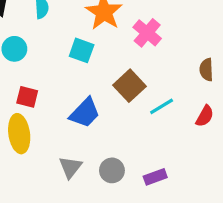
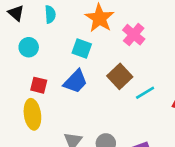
blue trapezoid: (85, 113) -> (75, 81), moved

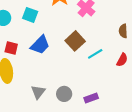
cyan square: (82, 49) -> (30, 15), moved

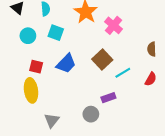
gray triangle: (38, 92) -> (52, 120), moved
purple rectangle: (91, 98) -> (108, 98), moved

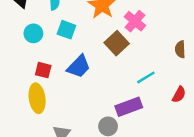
brown square: (102, 59) -> (117, 43), moved
red semicircle: (151, 79) -> (179, 95), moved
purple rectangle: (108, 98) -> (129, 107), size x1.5

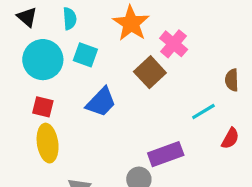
cyan circle: (33, 33) -> (43, 60), size x1.6
red square: (43, 70) -> (43, 107), moved
cyan line: (146, 77) -> (203, 112), moved

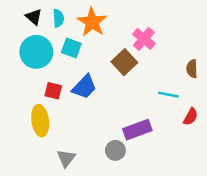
black triangle: (27, 17) -> (34, 17), moved
orange star: (131, 23) -> (92, 22), moved
red square: (43, 107) -> (53, 91), moved
cyan line: (203, 112) -> (169, 95), turned 42

